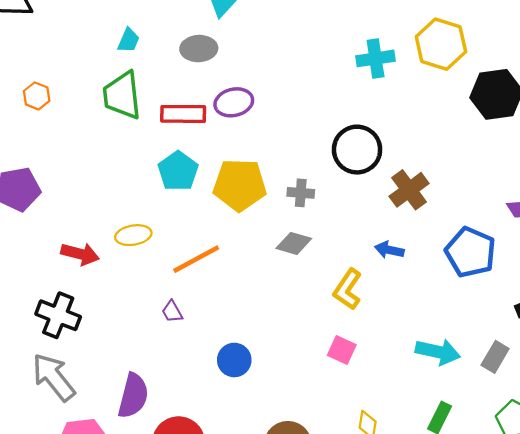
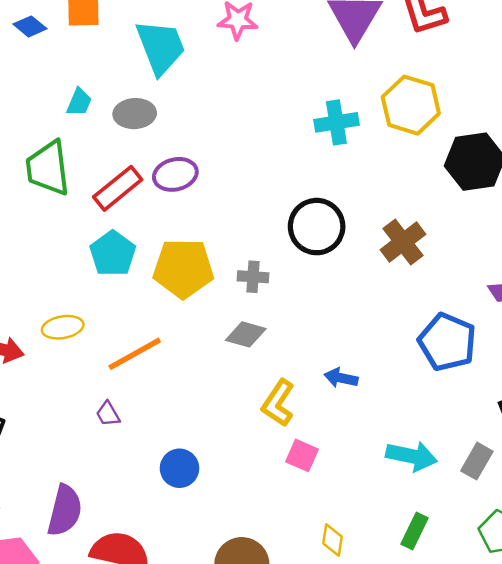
cyan trapezoid: (128, 40) -> (79, 102), moved
red rectangle: (183, 114) -> (118, 188), turned -39
brown cross: (409, 190) -> (403, 242), moved
blue arrow: (389, 250) -> (341, 378), moved
yellow L-shape: (348, 289) -> (278, 403), moved

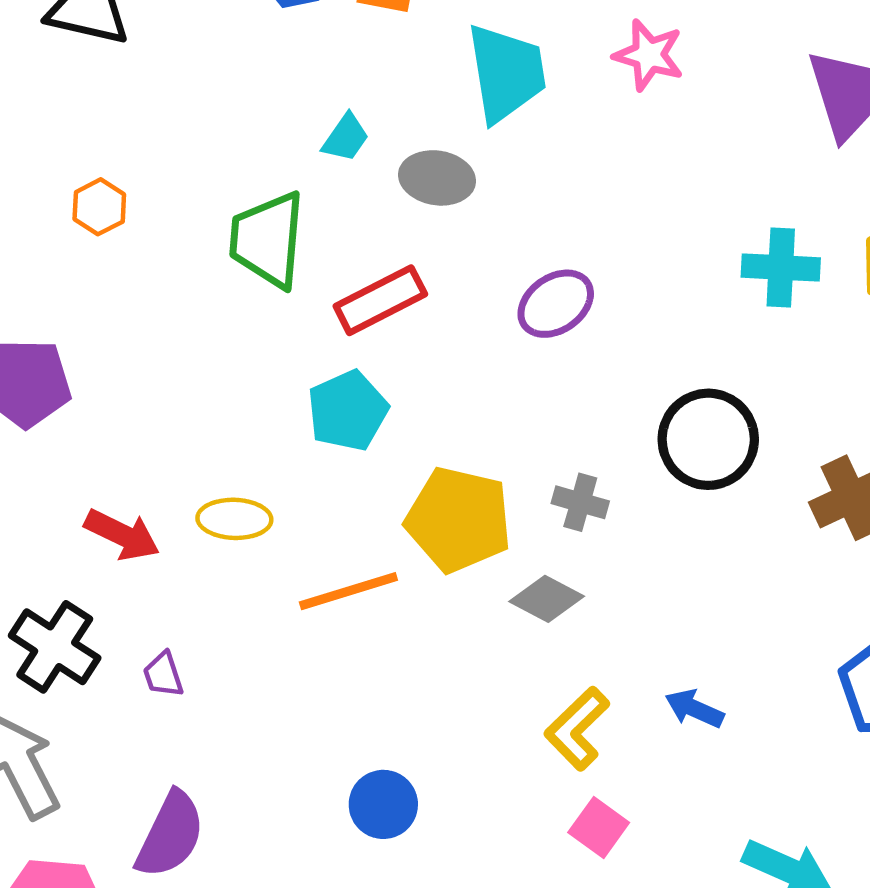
purple ellipse: (175, 174) -> (556, 304), moved, turned -33
yellow pentagon: (183, 268) -> (459, 520), moved
purple trapezoid: (108, 414) -> (163, 675), moved

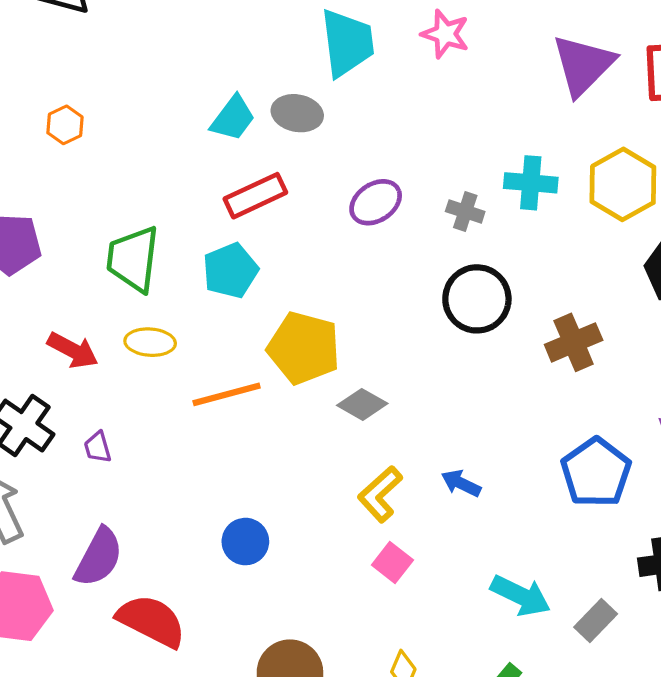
cyan trapezoid: (346, 138) -> (233, 118), moved, size x1.4
green trapezoid: (268, 240) -> (133, 259), moved
gray cross: (580, 502) -> (465, 212), moved

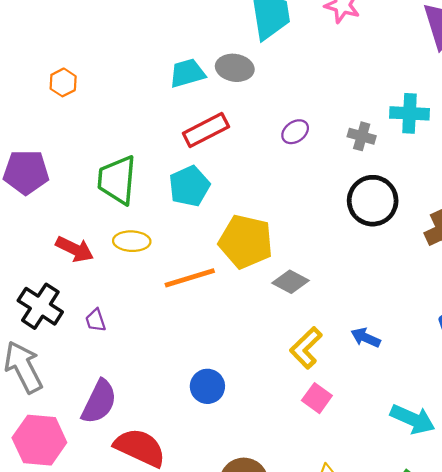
cyan trapezoid: (233, 118) -> (187, 73), turned -141
purple ellipse: (376, 202) -> (295, 132), size x0.7

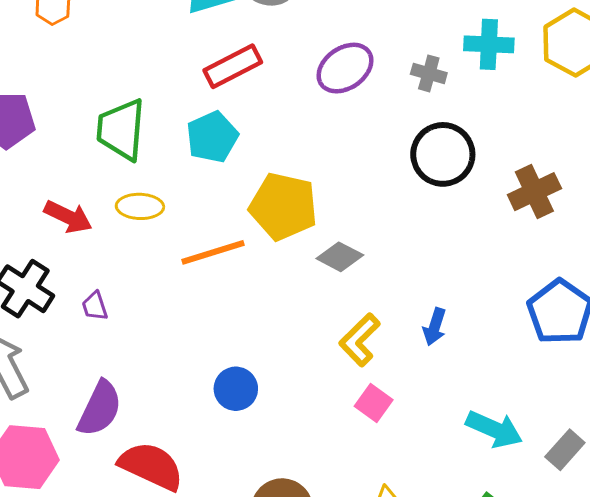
purple ellipse: (295, 132) -> (345, 68), size x1.6
blue arrow: (366, 338) -> (435, 327), turned -96

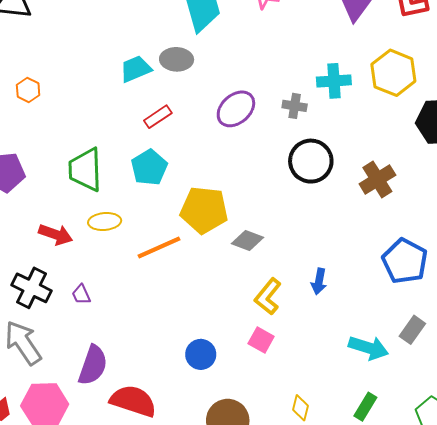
red rectangle: (233, 66) -> (158, 117), size x0.7
blue circle: (236, 389) -> (201, 354), moved
pink square: (374, 403) -> (261, 340), moved
gray rectangle: (565, 450) -> (412, 330), moved

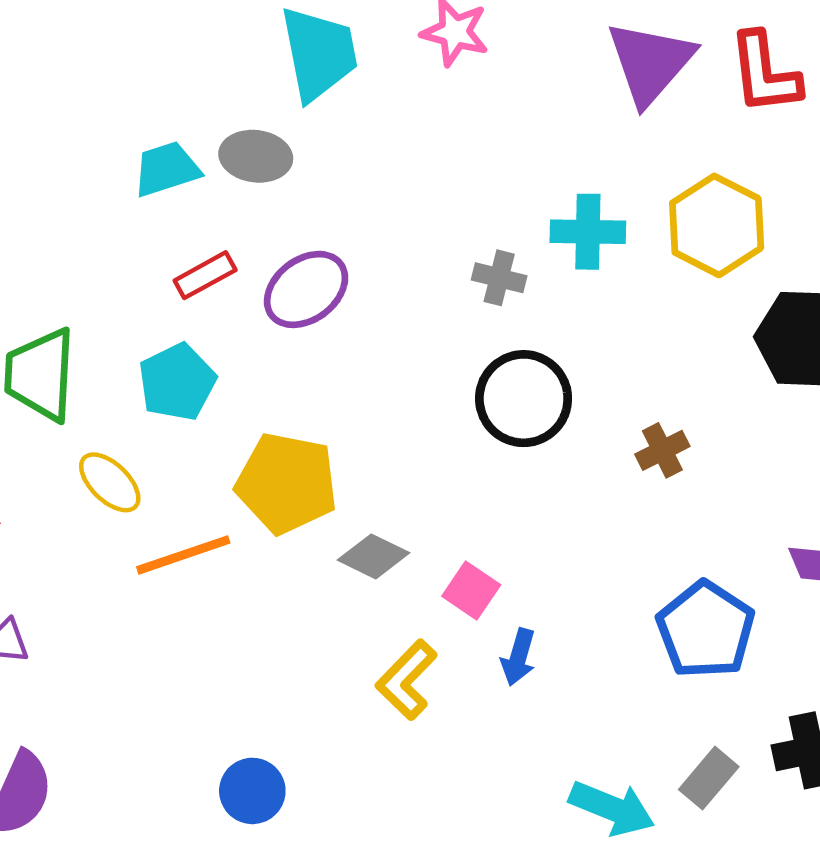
purple ellipse: (236, 109) -> (306, 289), moved
brown cross: (377, 179) -> (662, 450), size x0.7
yellow ellipse: (105, 222) -> (110, 482), moved, turned 44
pink square: (261, 340) -> (471, 590), moved

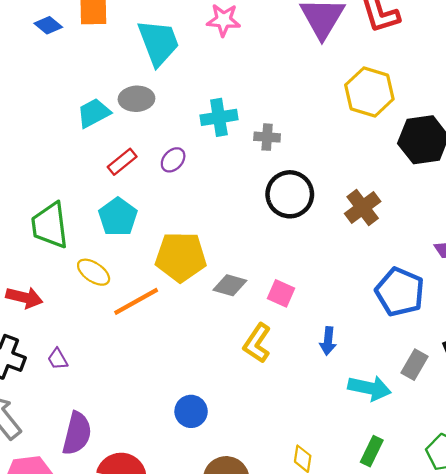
cyan cross: (588, 232) -> (219, 117), moved
purple ellipse: (306, 289) -> (173, 160), size x0.6
brown cross: (662, 450) -> (363, 207), size x1.4
blue arrow: (518, 657) -> (328, 341), moved

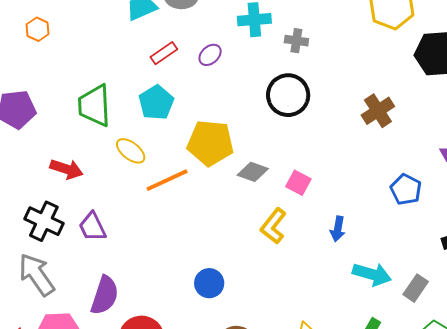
black circle: (290, 194) -> (288, 95), moved
blue pentagon: (400, 292) -> (406, 189), size x0.7
purple trapezoid: (58, 359) -> (92, 227), size x1.5
gray rectangle: (414, 365) -> (416, 288), moved

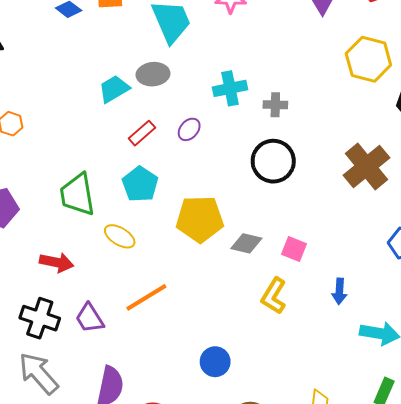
brown cross: (378, 111) -> (366, 166), size x1.4
orange line: (167, 180) -> (146, 297), moved

